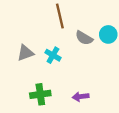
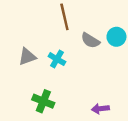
green cross: (40, 94) -> (43, 101), turned 30
purple arrow: (81, 97) -> (100, 109), moved

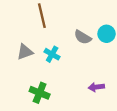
brown line: (64, 17) -> (42, 16), moved
purple arrow: (100, 109) -> (96, 87), moved

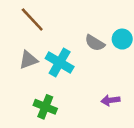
brown line: (42, 16) -> (32, 19), moved, turned -30
cyan cross: (52, 54) -> (60, 63), size x1.5

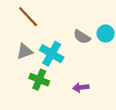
purple arrow: (110, 100) -> (81, 87), moved
green cross: (45, 107) -> (39, 80), moved

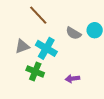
brown line: (28, 17) -> (38, 15), moved

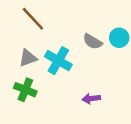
brown line: (38, 15) -> (33, 19), moved
green cross: (35, 72) -> (25, 90), moved

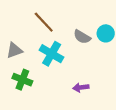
brown line: (33, 19) -> (44, 22), moved
gray triangle: (28, 58) -> (14, 50), moved

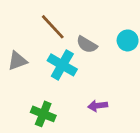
gray semicircle: (82, 37) -> (87, 45), moved
green cross: (22, 80) -> (43, 114), moved

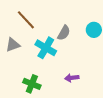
brown line: (53, 27) -> (26, 20), moved
gray semicircle: (87, 45) -> (64, 33), turned -91

